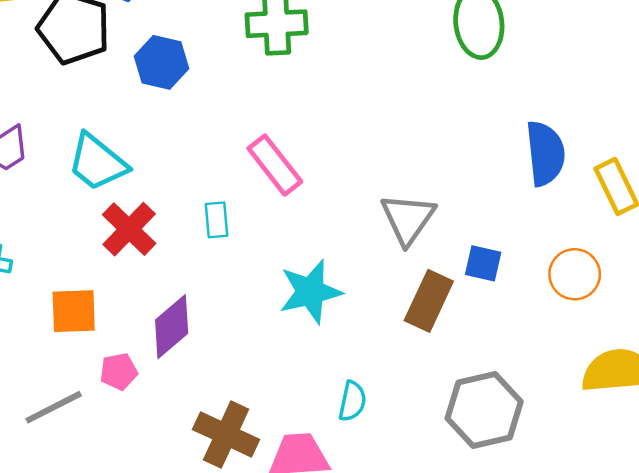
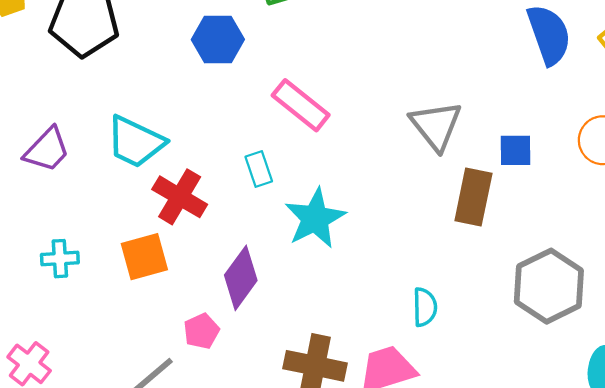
blue hexagon: (162, 62) -> (218, 40), moved
cyan star: (310, 292) -> (315, 218), moved
orange square: (74, 311) -> (144, 257), moved

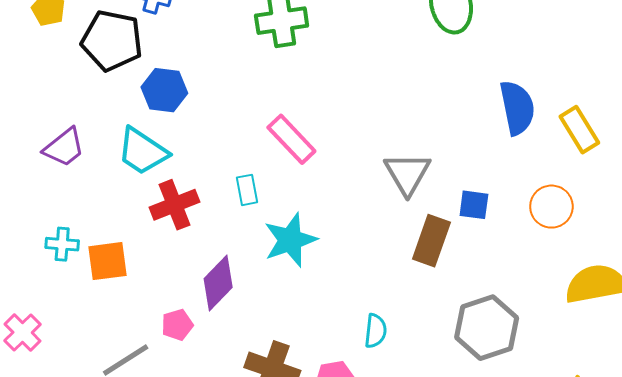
blue hexagon: (218, 40) -> (164, 90), moved
red cross: (180, 197) -> (175, 205), turned 30
orange square: (144, 257) -> (108, 261), moved

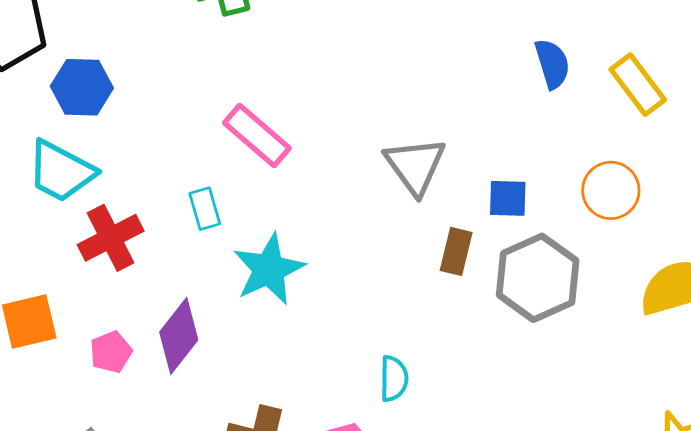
blue semicircle: (517, 108) -> (552, 64), size x0.7
brown rectangle: (431, 241) -> (456, 251), size x0.7
pink pentagon: (177, 325) -> (111, 352), moved
gray hexagon: (487, 328) -> (538, 278), moved

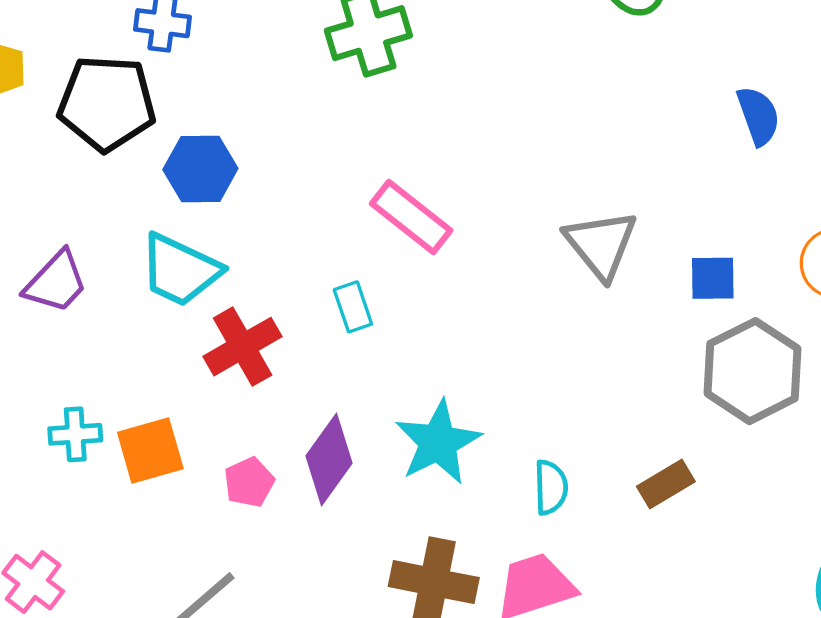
brown rectangle: (456, 251) -> (666, 484), moved, turned 48
cyan star: (269, 269) -> (438, 442), moved
cyan semicircle: (394, 379) -> (551, 487), moved

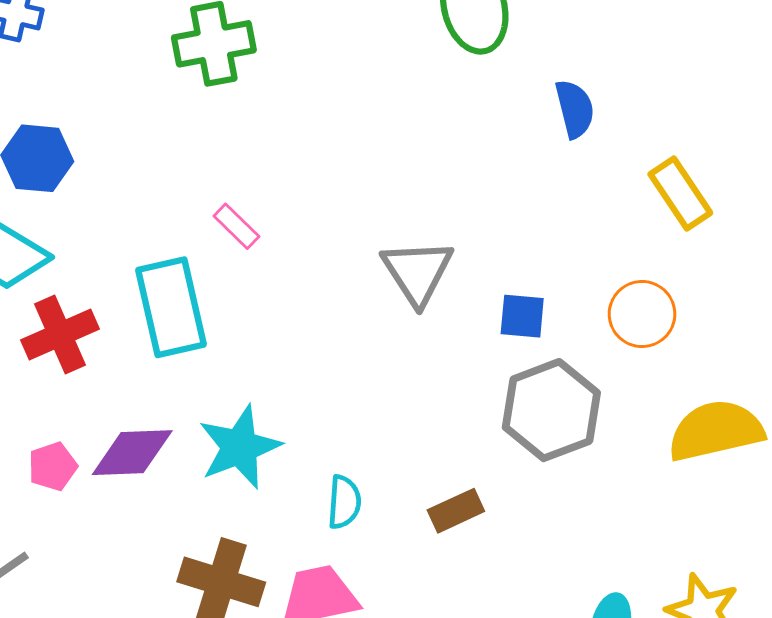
blue semicircle: (758, 116) -> (575, 109), moved
pink rectangle: (411, 217) -> (236, 226), size x0.6
cyan rectangle: (353, 307) -> (171, 307), size x2.0
purple diamond: (329, 459) -> (132, 453), turned 46

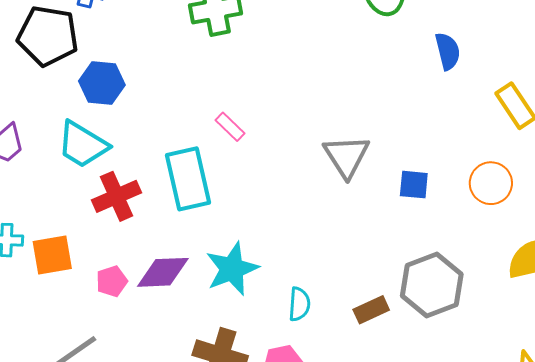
gray hexagon: (551, 410) -> (432, 285), moved

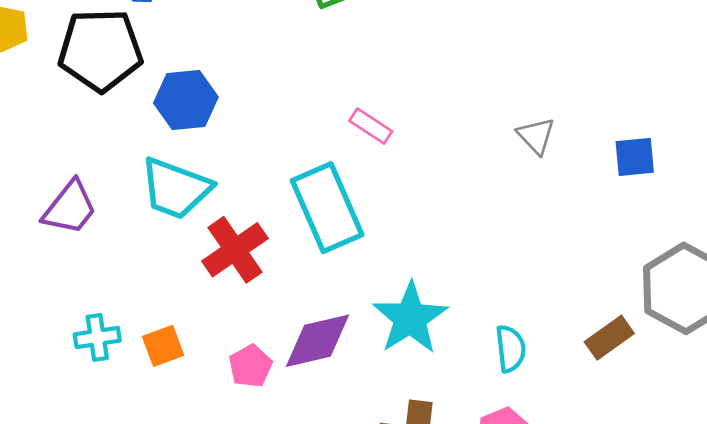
gray triangle: (346, 156) -> (536, 136), size x0.6
orange square: (52, 255) -> (163, 346), size x0.7

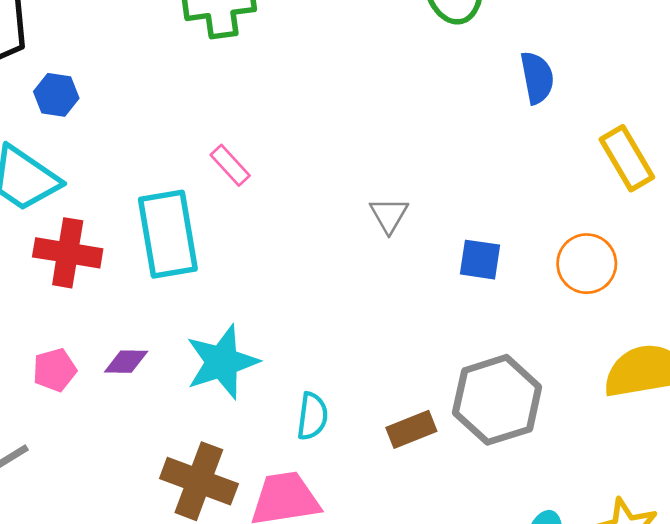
blue hexagon: (186, 100) -> (56, 95), size x0.7
red cross: (235, 250) -> (68, 253), turned 30
purple diamond: (317, 341) -> (126, 362), size x0.6

